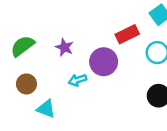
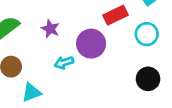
cyan triangle: (46, 109) -> (31, 92), turned -42

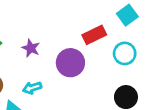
cyan arrow: (64, 63) -> (32, 88), moved

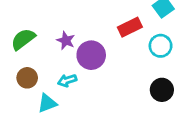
purple circle: (70, 63) -> (91, 55), moved

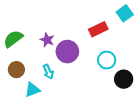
cyan circle: (161, 46) -> (107, 60), moved
cyan arrow: (67, 80) -> (48, 72), turned -96

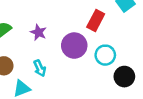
red rectangle: (98, 29) -> (96, 20), turned -36
purple circle: (67, 52) -> (74, 46), moved

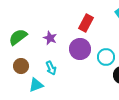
red rectangle: (96, 20) -> (86, 23), moved

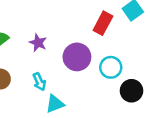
red rectangle: (86, 23) -> (103, 23), moved
cyan triangle: (36, 85) -> (55, 104), moved

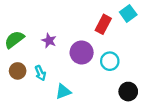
cyan arrow: (39, 82) -> (40, 73), moved
black circle: (132, 91) -> (128, 92), moved

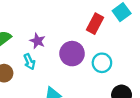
cyan arrow: (40, 73) -> (29, 62), moved

